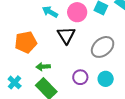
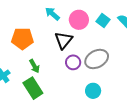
green arrow: (43, 67) -> (34, 66), turned -128
purple circle: (80, 77) -> (73, 62), moved

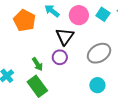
orange pentagon: (22, 39) -> (25, 21), moved, turned 30
purple circle: (73, 62) -> (60, 57), moved

